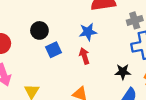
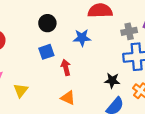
black circle: (39, 30) -> (47, 23), moved
red arrow: (84, 56) -> (66, 67), moved

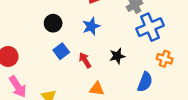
black star: (112, 81) -> (117, 56), moved

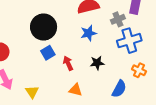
black circle: (53, 23) -> (44, 27), size x1.6
blue star: (91, 26) -> (88, 33), moved

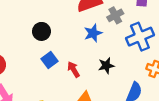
gray cross: (118, 19) -> (115, 15), moved
black circle: (44, 27) -> (41, 31), size x0.6

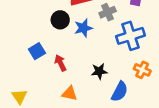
black circle: (41, 31) -> (60, 20), moved
black star: (106, 66) -> (99, 71), moved

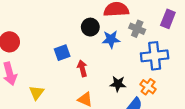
gray cross: (108, 12) -> (137, 29), turned 35
orange cross: (142, 70) -> (148, 87), moved

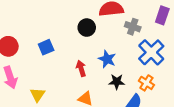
blue star: (111, 39) -> (107, 59), moved, turned 30
blue square: (62, 53) -> (46, 47), moved
blue cross: (155, 56) -> (151, 52), turned -35

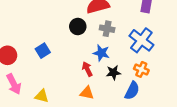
gray cross: (133, 27) -> (107, 29), moved
red arrow: (81, 68) -> (87, 69), moved
yellow triangle: (38, 95) -> (42, 96), turned -40

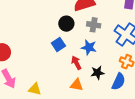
blue square: (43, 51) -> (58, 44), moved
black star: (113, 73) -> (97, 73), moved

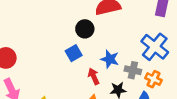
gray cross: (94, 25) -> (133, 70), moved

